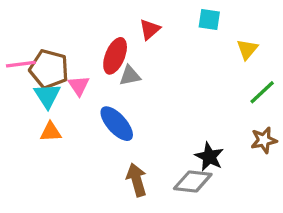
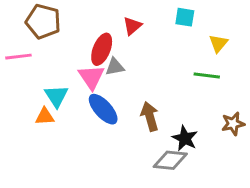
brown pentagon: (49, 69) -> (43, 22), moved
pink triangle: (79, 86) -> (91, 77), moved, size x1.4
green line: (262, 92) -> (207, 76), moved, turned 50
cyan triangle: (47, 96) -> (56, 96), moved
brown arrow: (137, 180) -> (150, 116), moved

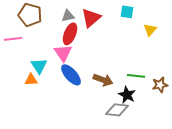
red triangle: (132, 26) -> (91, 18), size x1.5
gray triangle: (115, 67) -> (68, 16), moved
green line: (207, 76) -> (136, 76), moved
brown arrow: (150, 116) -> (103, 80), turned 126

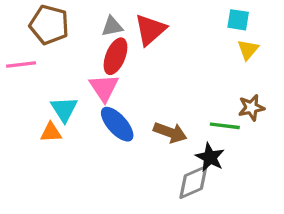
cyan square: (127, 12) -> (238, 20), moved
brown star: (160, 85) -> (251, 108), moved
gray diamond: (117, 110) -> (193, 182), turned -30

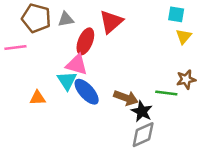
gray triangle: (112, 26) -> (66, 19), moved
pink triangle: (104, 88) -> (77, 65), turned -40
cyan triangle: (64, 109) -> (67, 81), moved
black star: (210, 157) -> (142, 111), moved

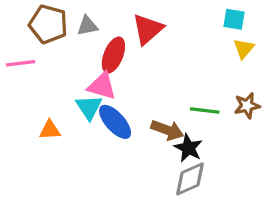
green line: (166, 93) -> (205, 110), moved

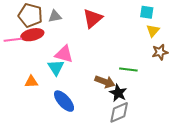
red ellipse: (113, 55) -> (32, 35), moved, turned 55
brown star: (247, 106) -> (160, 52), moved
blue ellipse: (115, 122) -> (64, 101), moved

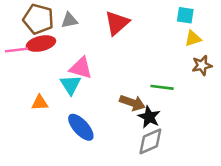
yellow triangle: (153, 31) -> (193, 38), turned 32

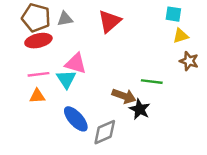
pink line: (16, 50) -> (38, 74), moved
brown star: (202, 65) -> (189, 61), turned 30
gray diamond: (150, 141) -> (105, 132), moved

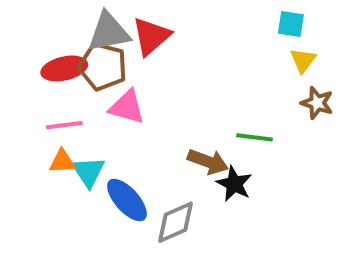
brown pentagon: (36, 18) -> (103, 66), moved
gray triangle: (65, 19) -> (109, 32), size x1.6
red triangle: (110, 21) -> (151, 36), moved
yellow triangle: (181, 36) -> (303, 60), turned -35
cyan triangle: (66, 79) -> (89, 172), moved

